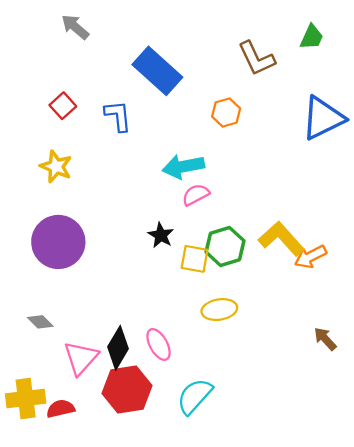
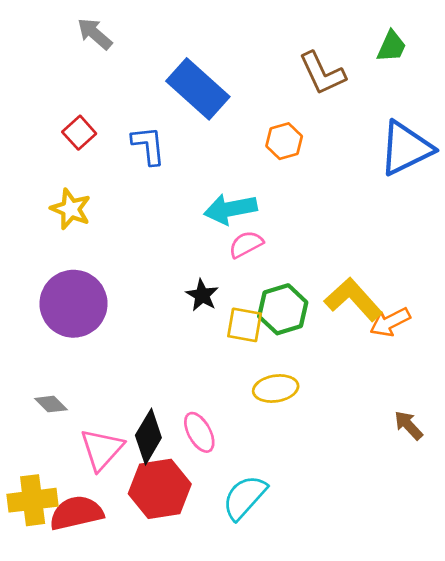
red semicircle: (61, 409) -> (76, 513), size x1.5

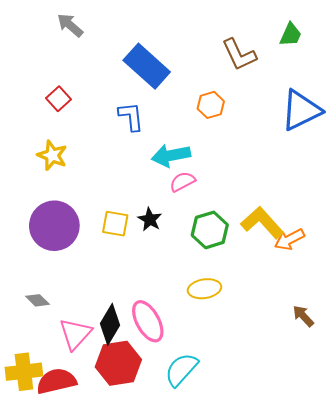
blue L-shape: (148, 145) -> (131, 117), moved
yellow square: (245, 325) -> (115, 224), moved
pink ellipse: (199, 432) -> (148, 321), size x1.4

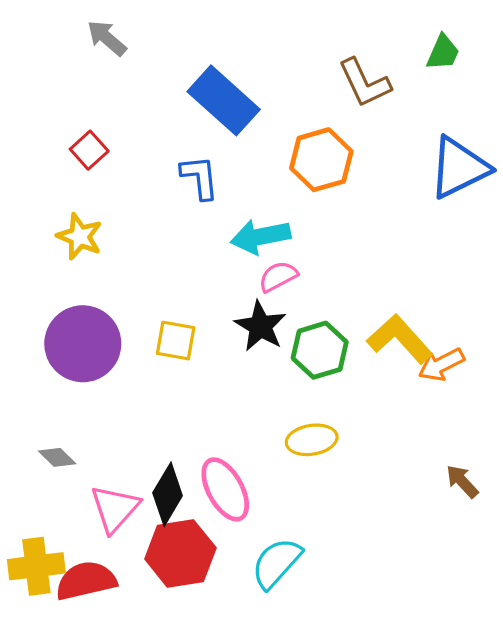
orange hexagon: (211, 105) -> (321, 160), size x1.5
black star: (150, 219) -> (260, 326), moved, size x1.4

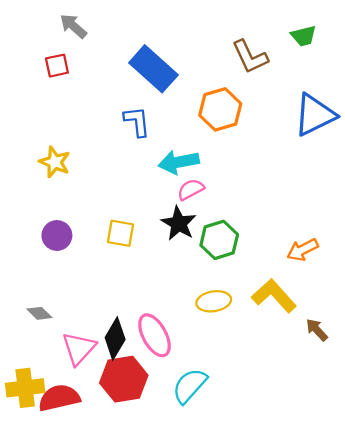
green trapezoid: (443, 52) -> (304, 36), turned 52
red square: (89, 150) -> (57, 66), moved, turned 30
yellow L-shape: (400, 339) -> (274, 296), moved
purple circle: (83, 344) -> (57, 235), size x0.6

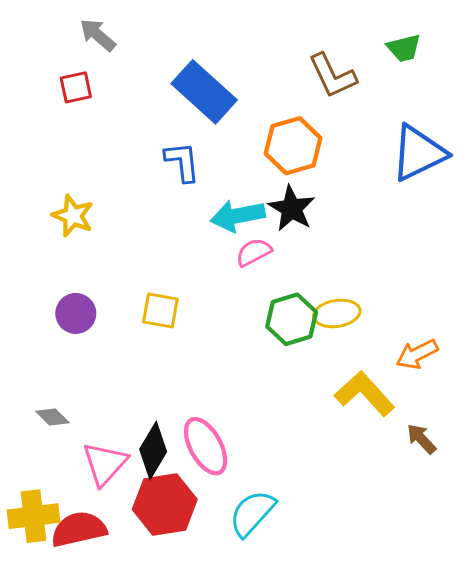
black star: (179, 223) -> (292, 208), moved
orange arrow: (303, 250) -> (417, 354), moved
yellow ellipse: (214, 301) -> (337, 313), moved

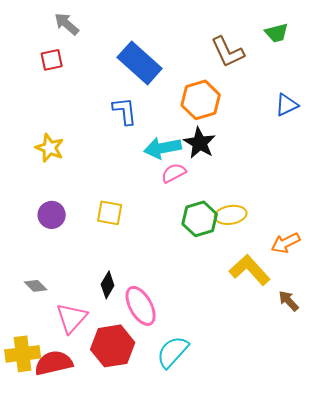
blue triangle: (418, 153) -> (287, 105), size x0.6
black diamond: (153, 450) -> (108, 285), moved, size x0.7

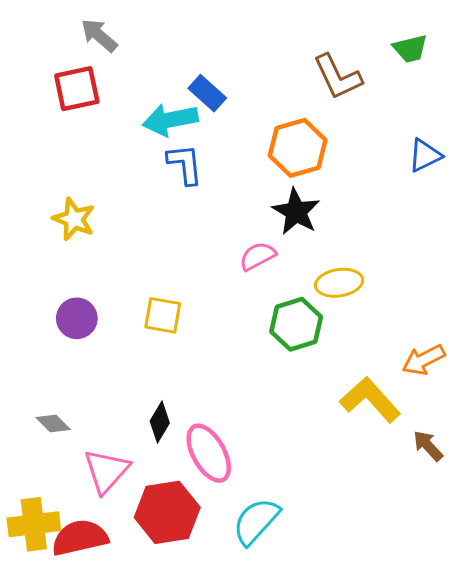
red square: (52, 60) -> (77, 89), size x1.4
blue rectangle: (140, 63) -> (207, 93), size x0.6
cyan arrow: (163, 148) -> (170, 120), moved
yellow ellipse: (231, 215) -> (339, 283), moved

